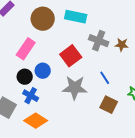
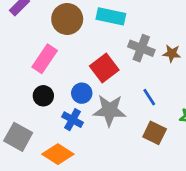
blue circle: (43, 71) -> (82, 93), moved
blue cross: (31, 96) -> (72, 120), moved

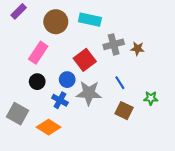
gray cross: (141, 48) -> (114, 44), turned -36

